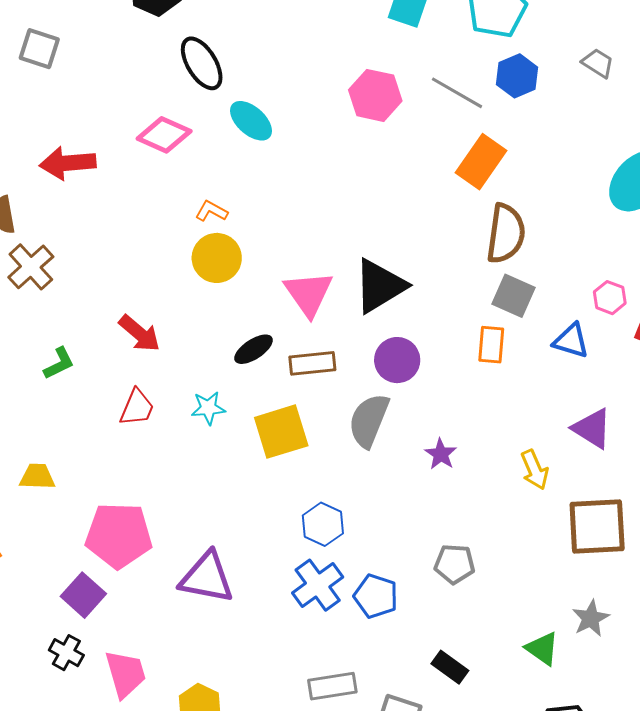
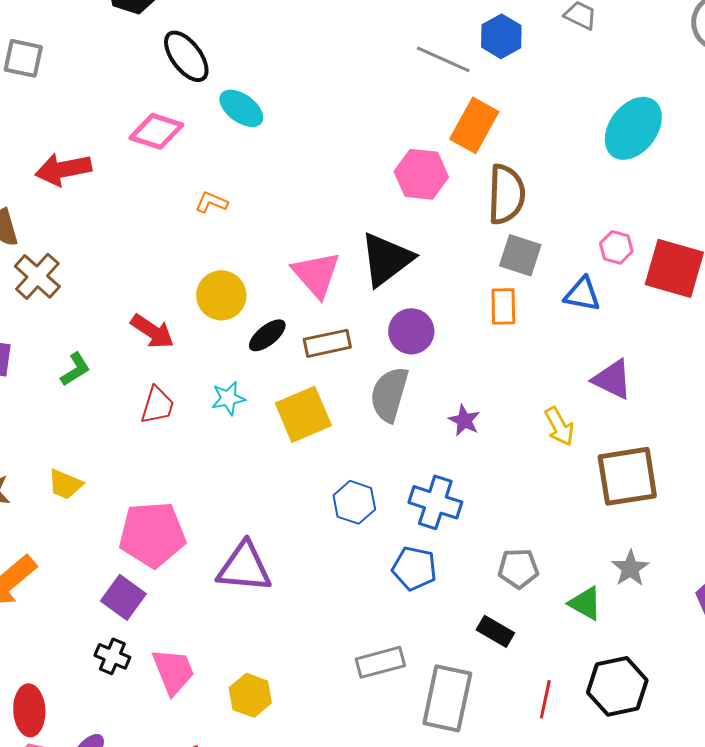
pink hexagon: (375, 95) -> (421, 174), moved
yellow circle: (217, 258) -> (221, 295), moved
yellow trapezoid: (37, 477) -> (65, 484), turned -153
gray pentagon: (455, 564) -> (518, 568), moved
blue cross: (318, 585) -> (435, 502), moved, turned -30

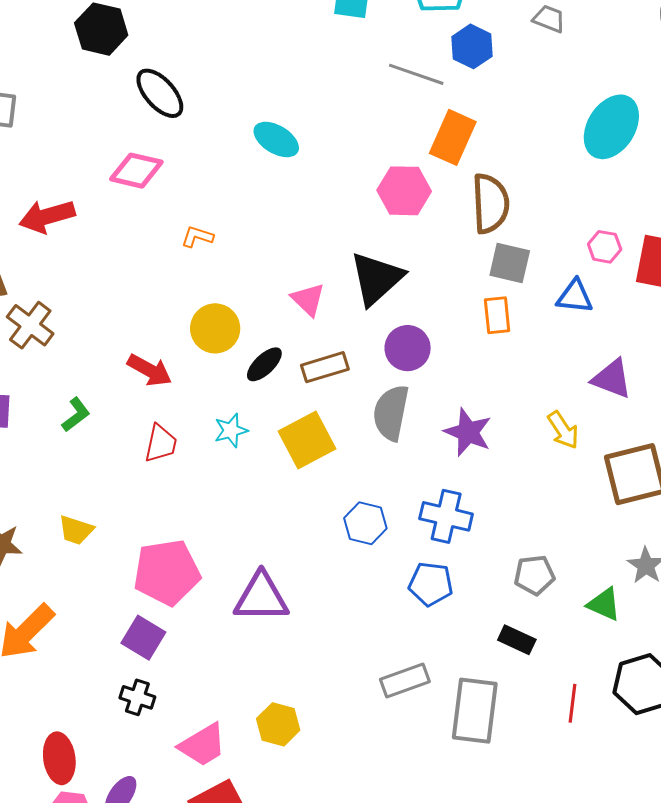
cyan ellipse: (241, 108) -> (276, 139), moved
pink triangle: (316, 274) -> (308, 299), size x0.7
purple star: (464, 420) -> (468, 432), size x1.5
pink trapezoid: (173, 671) -> (203, 745), moved, turned 86

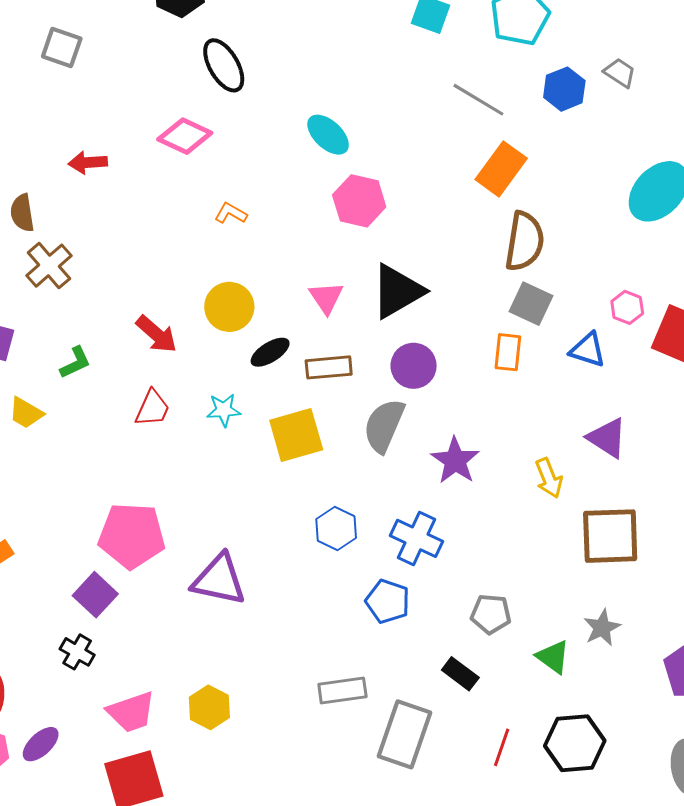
blue hexagon: (472, 46) -> (564, 89), moved
pink hexagon: (404, 191) -> (359, 201), moved
red arrow: (47, 216) -> (88, 163), size x0.7
yellow trapezoid: (76, 530) -> (26, 413), moved

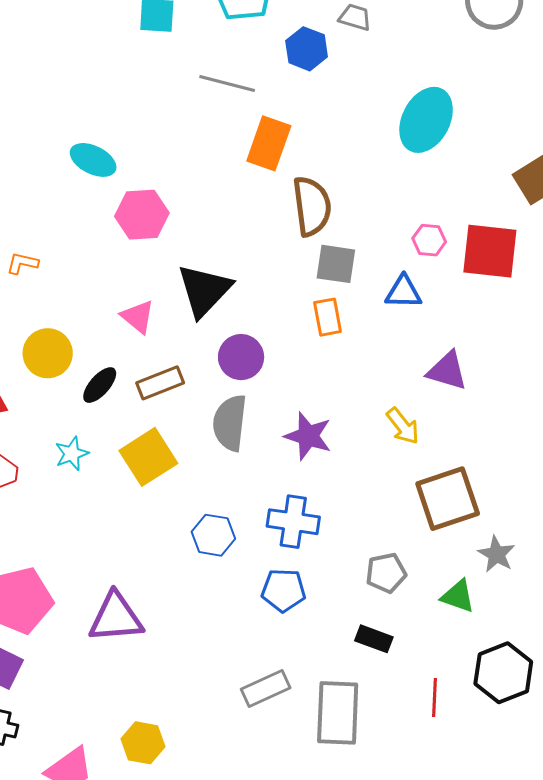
brown square: (610, 536) -> (448, 499), moved

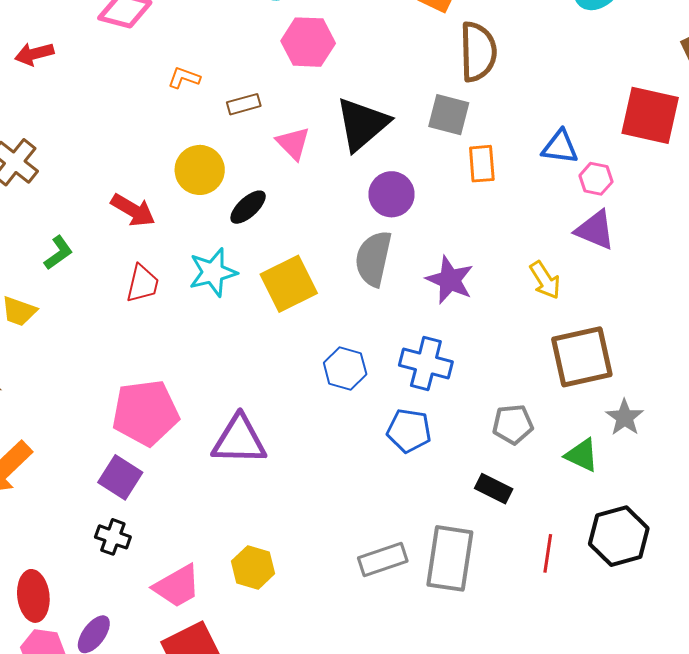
pink hexagon: (429, 240) -> (596, 179), moved
gray square: (336, 264) -> (449, 115), moved
brown rectangle: (160, 383) -> (244, 104), moved, size x0.7
cyan star: (72, 454) -> (213, 272), size x1.4
gray rectangle: (266, 689) -> (383, 560), moved

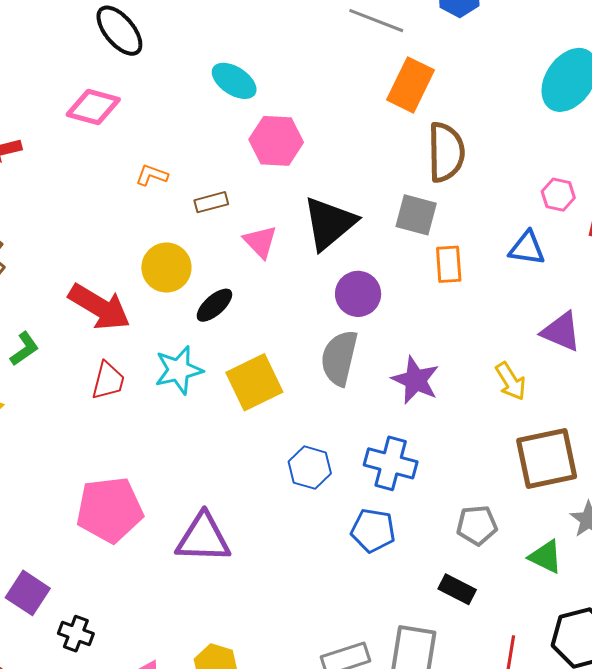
pink hexagon: (596, 179) -> (558, 195), moved
red arrow: (133, 210) -> (99, 307), size x1.4
purple square: (120, 477) -> (28, 593), moved

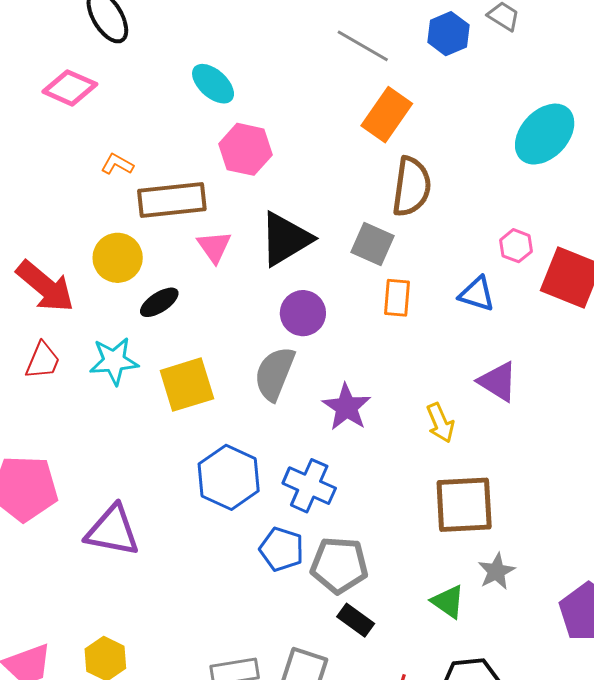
brown rectangle: (211, 202) -> (172, 200), size x2.0
blue hexagon: (310, 468) -> (229, 477), size x1.5
gray pentagon: (477, 525) -> (339, 565), moved, size x1.4

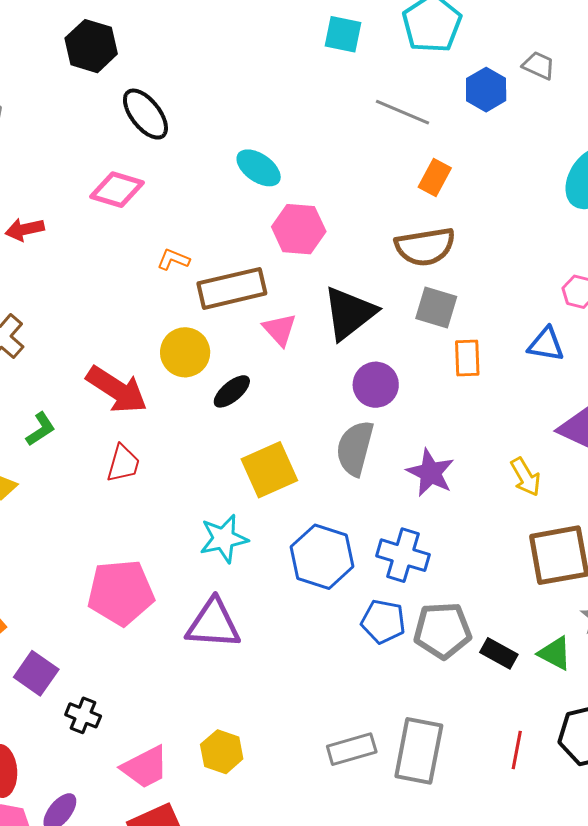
orange rectangle: (387, 115) -> (435, 178), size x0.7
brown semicircle: (412, 187) -> (425, 247), moved, turned 80
cyan star: (114, 361) -> (224, 539), moved
black rectangle: (356, 620) -> (499, 653), moved

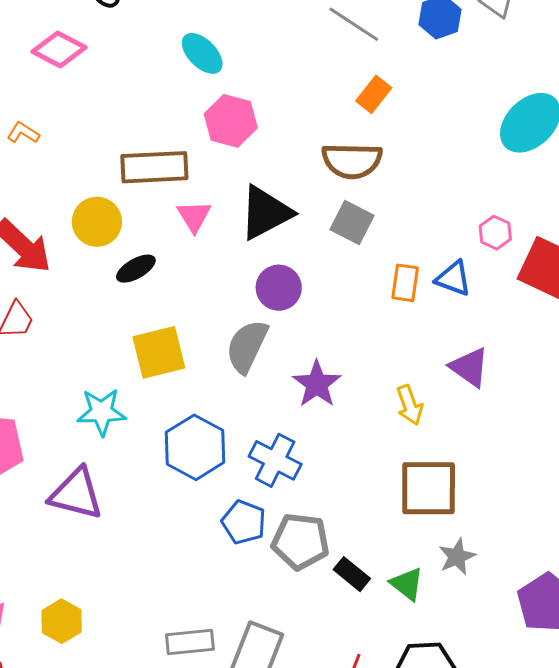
orange L-shape: (173, 260) -> (23, 133), moved
orange rectangle: (467, 358) -> (405, 283), moved

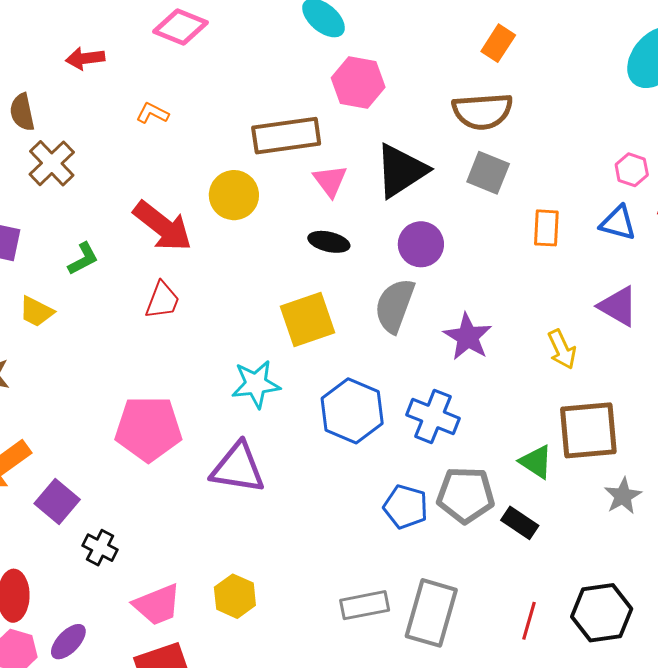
black ellipse: (136, 269) -> (329, 242), moved, turned 48
blue triangle: (453, 278) -> (618, 223), moved
blue pentagon: (244, 522) -> (406, 507), moved
green triangle: (407, 584) -> (536, 462), moved

